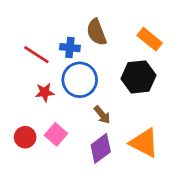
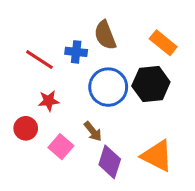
blue circle: (80, 80) -> (108, 87), moved
brown arrow: (102, 115) -> (93, 131), moved
red circle: (25, 137) -> (26, 128), moved
purple diamond: (101, 148) -> (110, 162), turned -36

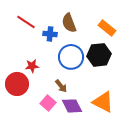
red line: (39, 60) -> (26, 22), moved
red circle: (26, 128) -> (17, 84), size x1.5
pink square: (61, 147) -> (48, 103), moved
purple diamond: (110, 162) -> (72, 106), turned -45

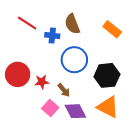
black hexagon: (99, 55) -> (107, 75), moved
red star: (32, 66) -> (42, 82), moved
red circle: (17, 84) -> (18, 74), moved

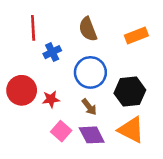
red line: (27, 23) -> (33, 28), turned 54
orange rectangle: (112, 29) -> (136, 36), turned -60
blue cross: (52, 36) -> (52, 52), moved, turned -32
brown arrow: (64, 90) -> (89, 107), moved

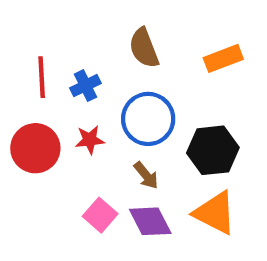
red line: (33, 28) -> (42, 77), moved
red star: (51, 99) -> (90, 140), moved

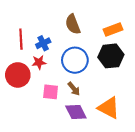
red star: (90, 140) -> (39, 62), moved
black hexagon: (213, 150) -> (111, 56), moved
pink square: (100, 215) -> (51, 92), moved, turned -35

